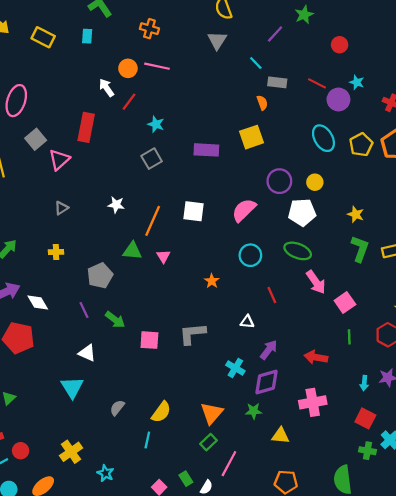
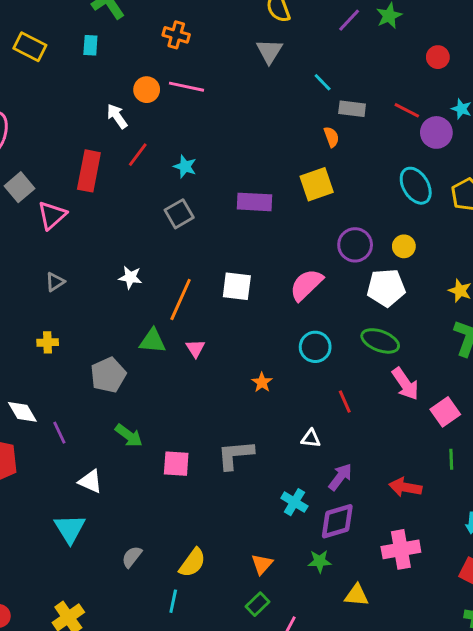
purple line: (275, 34) -> (349, 20), moved
red line: (129, 102) -> (138, 155), moved
purple line: (84, 310) -> (59, 433), moved
orange triangle: (212, 413) -> (262, 564), size x0.7

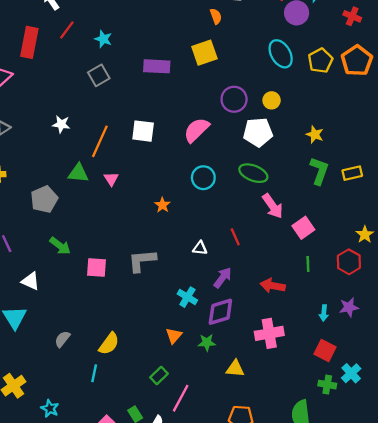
red line: (345, 402) -> (235, 237), moved
orange triangle: (262, 564) -> (174, 336), moved

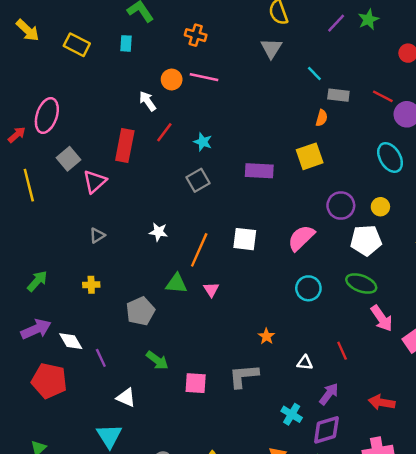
orange semicircle: (216, 16) -> (322, 118), turned 35
orange star: (162, 205) -> (266, 336), moved

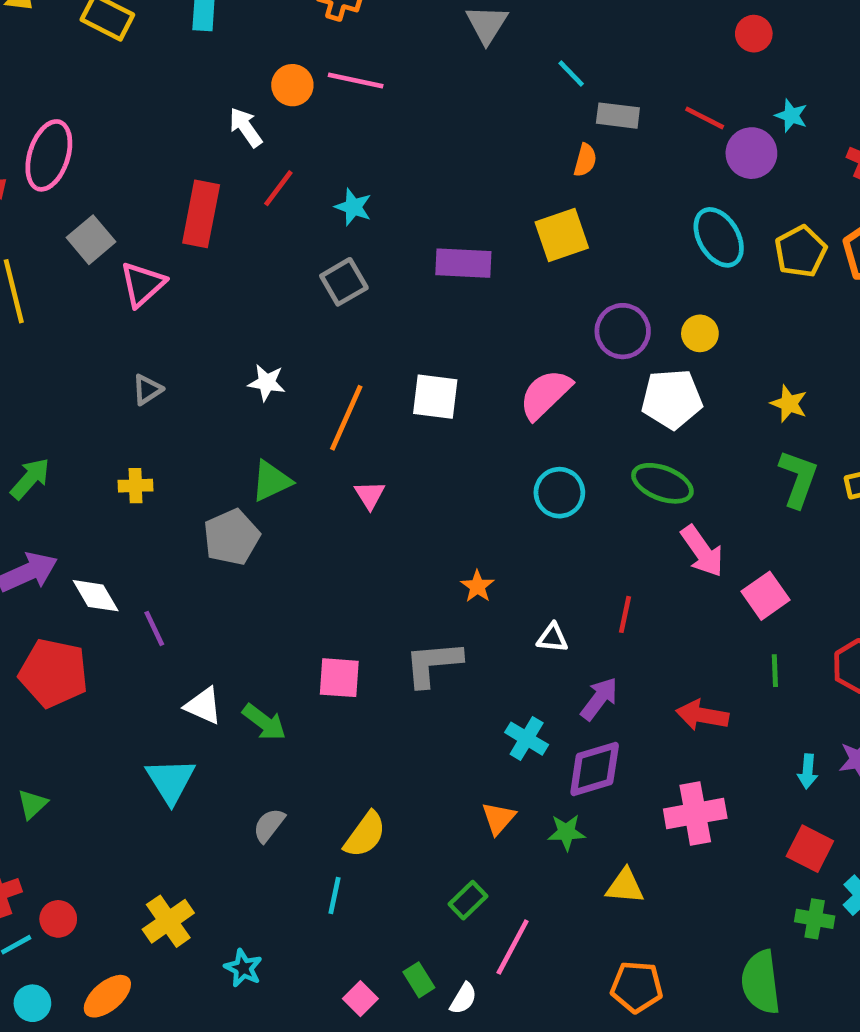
green triangle: (176, 284) -> (271, 481), moved, turned -30
red line: (342, 351) -> (625, 614), turned 36
green arrow: (157, 360) -> (264, 722), moved

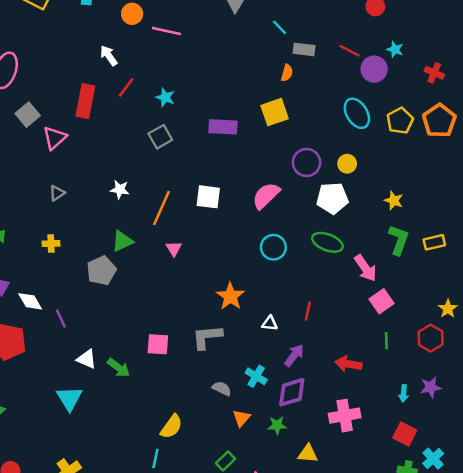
orange circle: (292, 85) -> (132, 14), moved
pink arrow: (702, 551) -> (366, 268), moved
orange star: (477, 586) -> (230, 296), size x1.6
gray semicircle: (269, 825) -> (222, 389), moved, turned 78

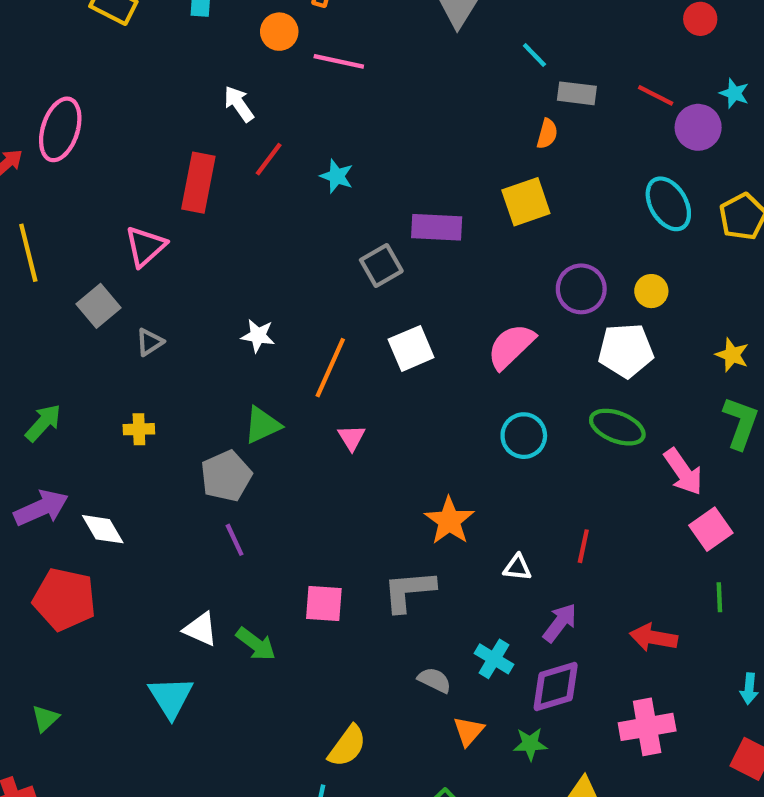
gray square: (28, 115) -> (99, 306), moved
gray square: (160, 137) -> (381, 265), moved
white square: (208, 197) -> (411, 348), turned -30
purple line: (61, 318) -> (235, 540), moved

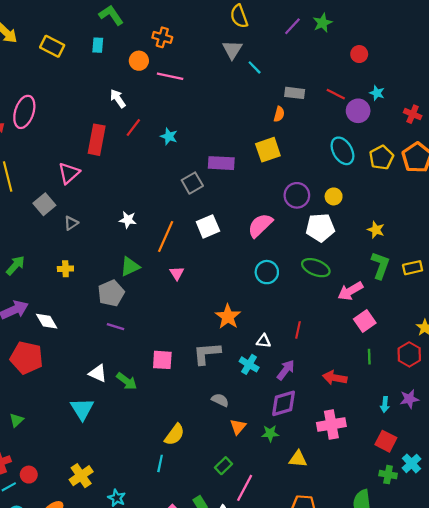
cyan line: (534, 55) -> (255, 67), moved
pink arrow: (683, 472) -> (350, 291), turned 95
purple line: (235, 540) -> (116, 327), turned -48
cyan cross: (494, 659) -> (249, 364), moved

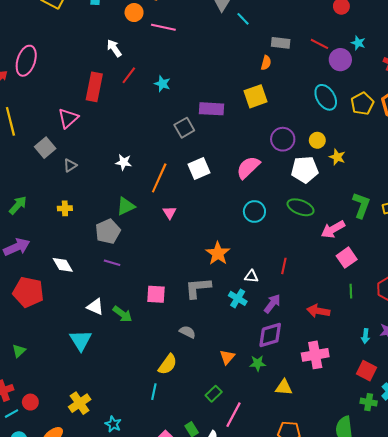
yellow star: (376, 230) -> (337, 157), moved
white diamond: (47, 321) -> (63, 265), moved
gray semicircle: (220, 400) -> (187, 332), moved

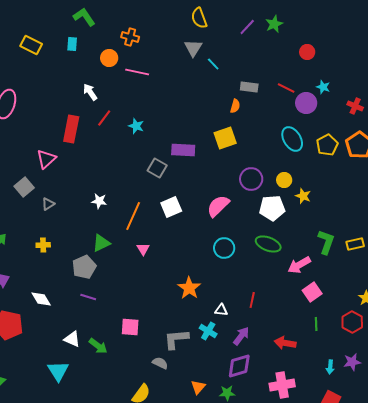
gray square: (184, 128) -> (157, 168), turned -30
gray L-shape: (198, 288) -> (176, 339), moved

